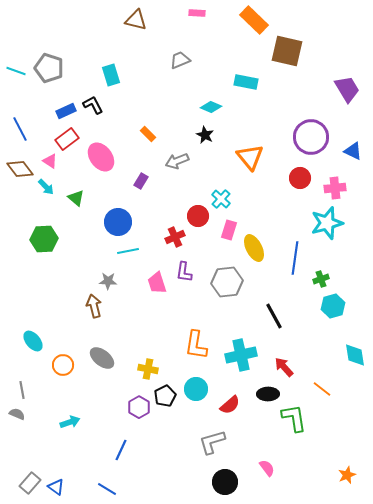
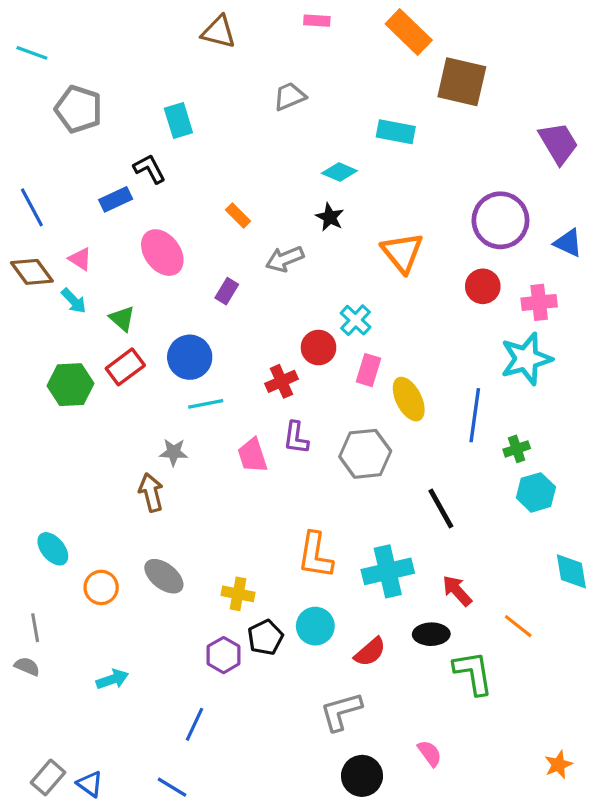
cyan line: (16, 71) -> (32, 53), moved
blue rectangle: (66, 111) -> (116, 199), moved
red rectangle: (67, 139) -> (125, 367), moved

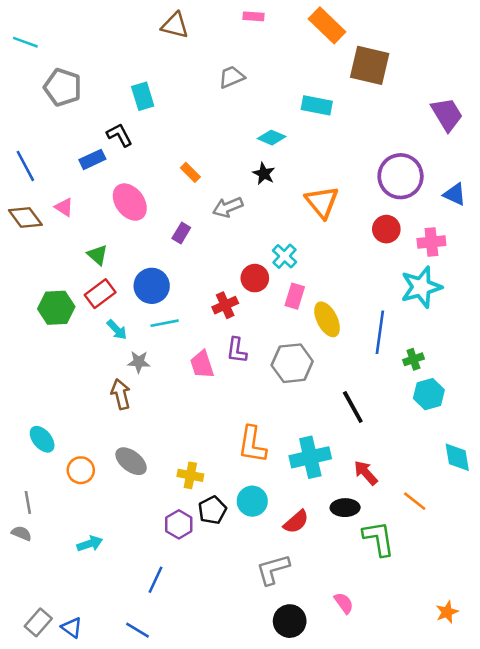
cyan arrow: (74, 301) -> (117, 330), moved

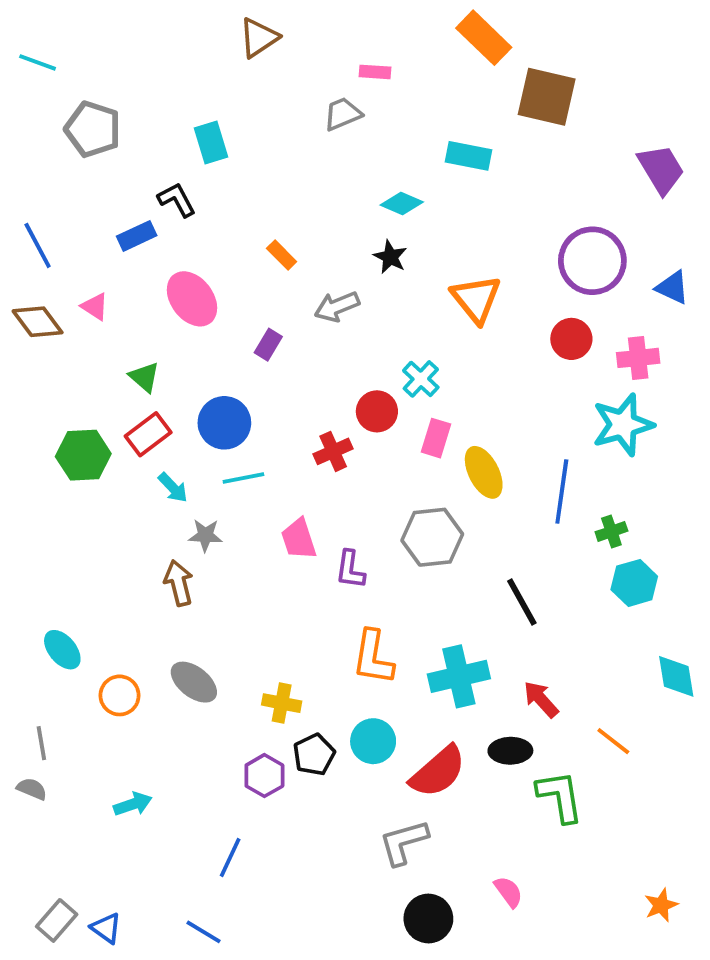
pink rectangle: (254, 16) -> (375, 72), moved
brown triangle: (175, 25) -> (259, 38), turned -48
purple L-shape: (237, 350) -> (350, 570), moved
red semicircle: (296, 522) -> (438, 772), size x1.5

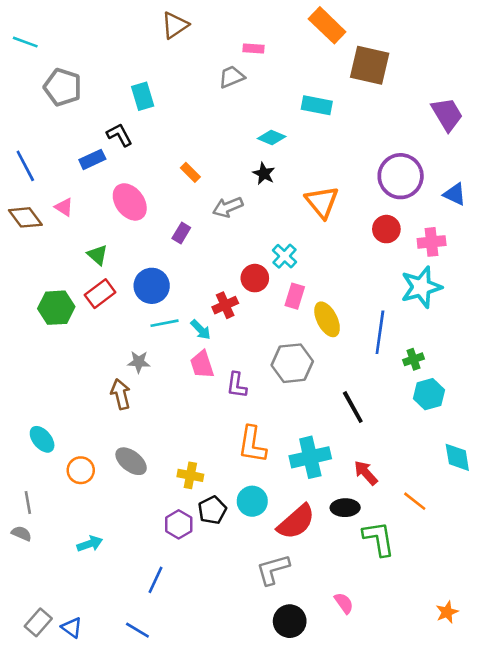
cyan arrow: (173, 488) -> (201, 330), moved

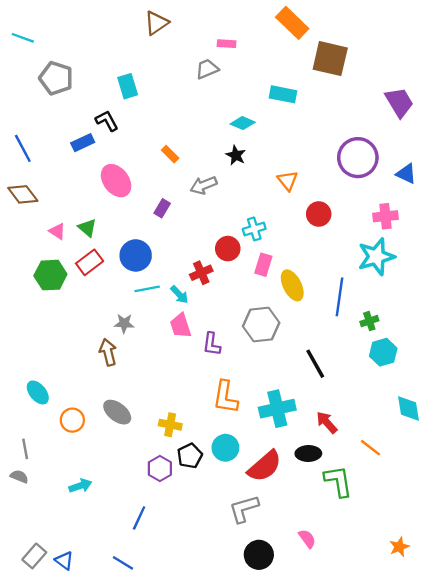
orange triangle: (322, 202) -> (288, 181), size x0.7
pink triangle: (64, 207) -> (57, 231), moved
red circle: (386, 229) -> (319, 214), moved
cyan cross: (284, 256) -> (254, 229), turned 30

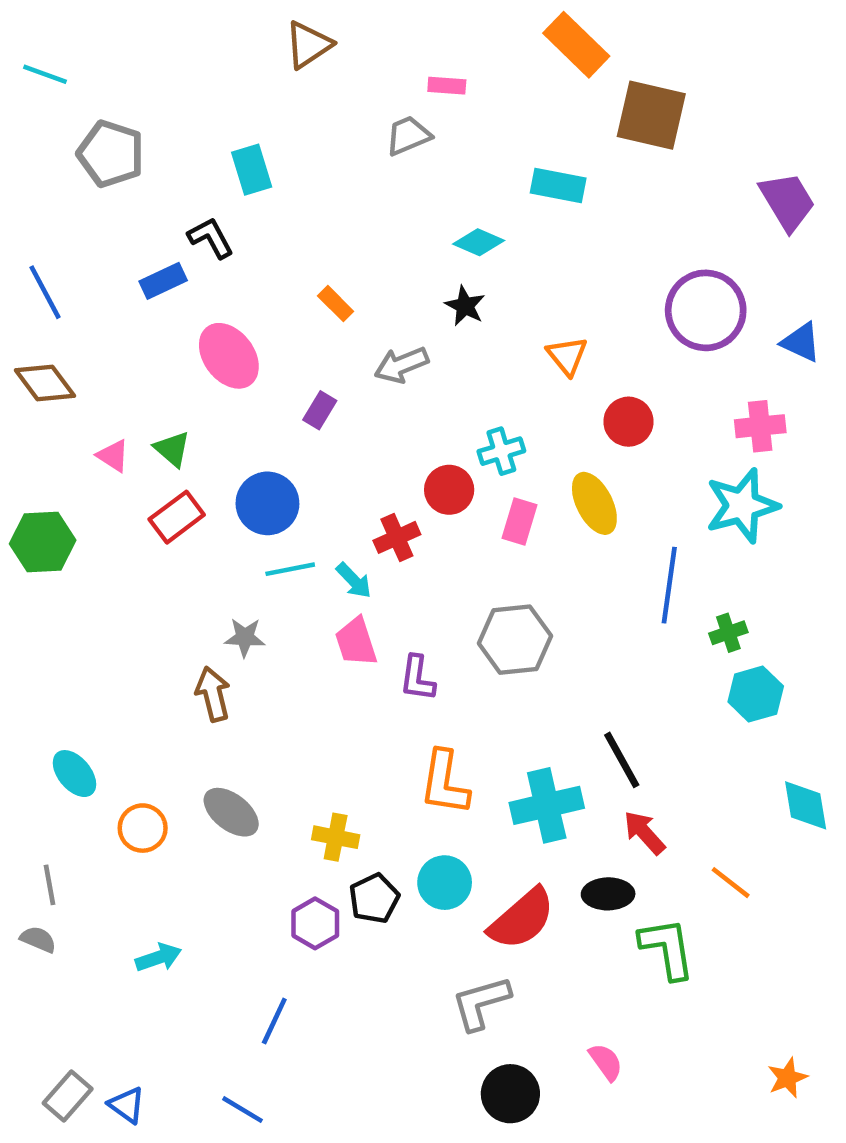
green hexagon: (50, 275) -> (43, 542), moved
yellow ellipse: (292, 285) -> (594, 503), moved
black line: (315, 364) -> (622, 760), moved

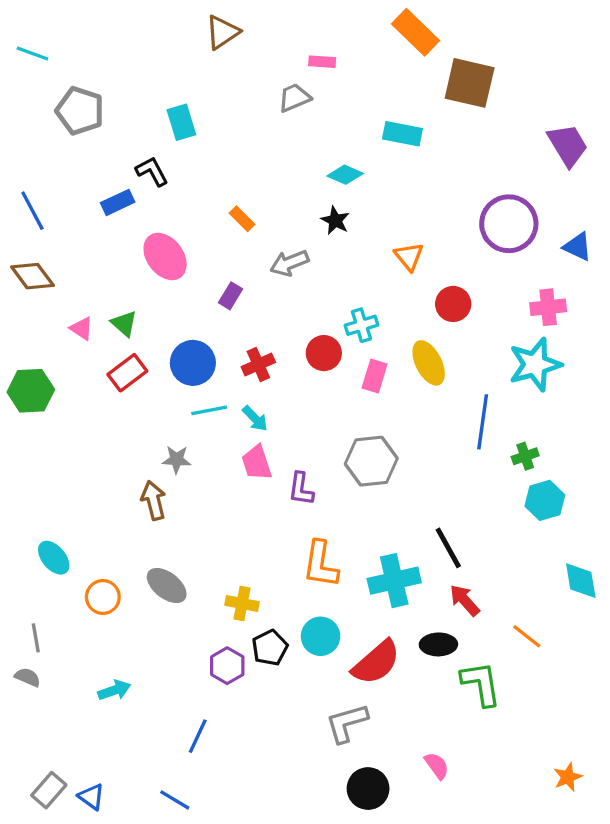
red cross: (397, 537) -> (258, 365), moved

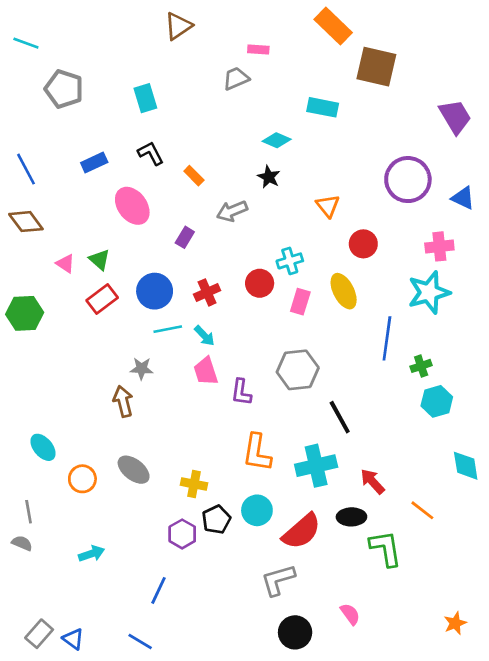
black L-shape: (152, 171) -> (151, 153), moved
black line: (448, 548) -> (340, 417), moved

